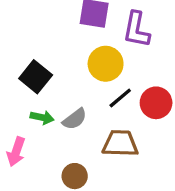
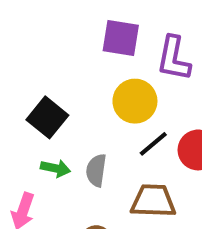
gray semicircle: (75, 119) -> (96, 170), turned 135

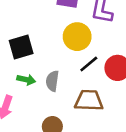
black square: (47, 117) -> (21, 47), turned 35

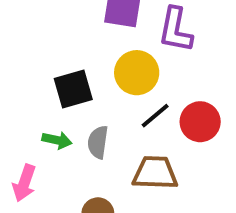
black square: (21, 47) -> (73, 89), moved

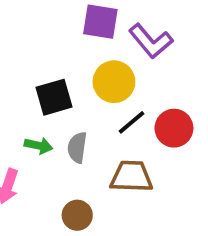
purple L-shape: (176, 30) -> (151, 41), turned -51

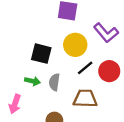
purple L-shape: (151, 41) -> (106, 33), moved
black square: (54, 97) -> (41, 54), turned 30

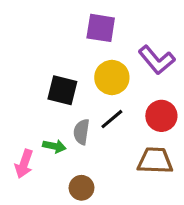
black line: (85, 68) -> (112, 119), moved
green arrow: (32, 81) -> (54, 146), moved
brown trapezoid: (85, 99) -> (155, 161), moved

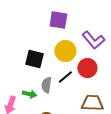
red circle: (161, 116) -> (87, 68), moved

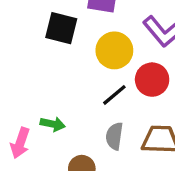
black square: (34, 59) -> (61, 28), moved
gray semicircle: (46, 85) -> (114, 136), moved

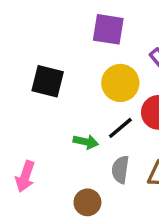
black square: (61, 28) -> (48, 81), moved
green arrow: (53, 124) -> (86, 142), moved

